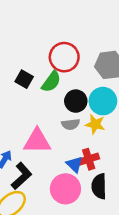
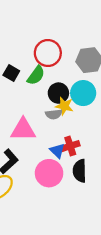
yellow star: (95, 124) -> (64, 106), moved

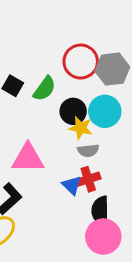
red circle: (48, 53) -> (81, 62), moved
gray semicircle: (54, 114) -> (88, 151), moved
pink circle: (49, 173) -> (103, 237), moved

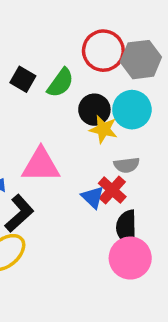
gray semicircle: (88, 151) -> (127, 165), moved
red cross: (88, 179) -> (112, 190), turned -30

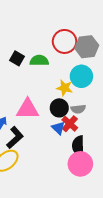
green semicircle: (60, 83) -> (39, 60), turned -126
black circle: (94, 110) -> (59, 108), moved

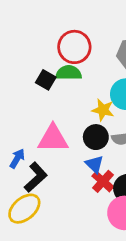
red circle: (65, 41) -> (74, 47), moved
black square: (17, 58) -> (46, 80), moved
red cross: (70, 124) -> (103, 181), moved

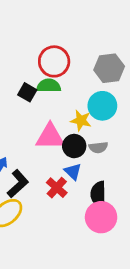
pink triangle: (53, 139) -> (50, 137), moved
red cross: (103, 181) -> (57, 188), moved

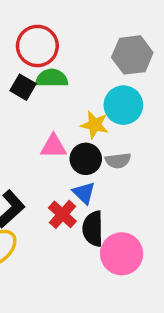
red circle: (54, 61) -> (37, 46), moved
pink triangle: (50, 137) -> (53, 146), size x0.7
black semicircle: (98, 194) -> (93, 229), moved

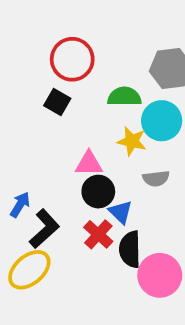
green semicircle: (52, 78) -> (124, 97), moved
black circle: (86, 159) -> (98, 192), moved

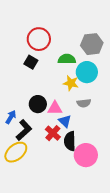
pink triangle: (89, 164) -> (55, 108), moved
black circle: (98, 192) -> (38, 104), moved

